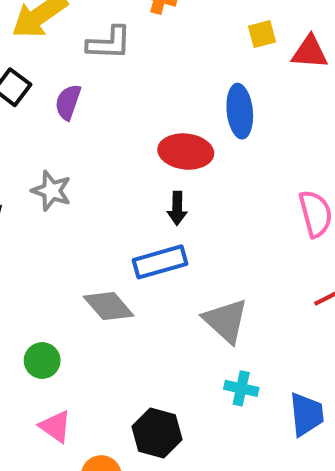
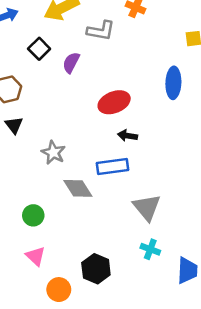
red ellipse: (186, 152) -> (114, 102), moved, turned -36
gray star: (51, 191) -> (53, 153), moved
black arrow: (177, 208) -> (127, 136), turned 90

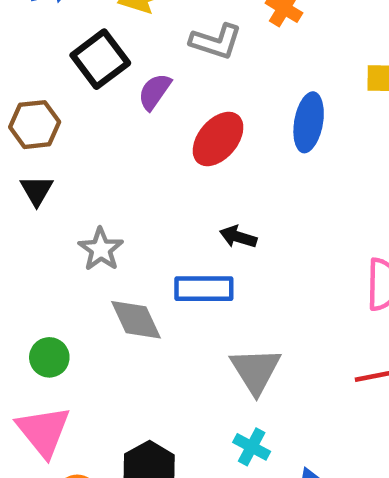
black square: (39, 49) -> (100, 59), size x1.4
blue ellipse: (173, 83) -> (309, 122), moved
red ellipse: (114, 102) -> (218, 139), moved, turned -36
pink triangle: (36, 256) -> (43, 431), size x1.5

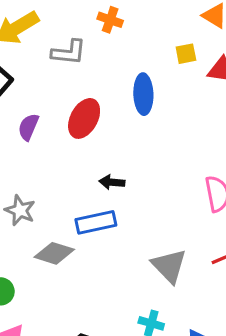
purple semicircle: (155, 92) -> (28, 127), moved
gray diamond: (136, 320) -> (54, 253), turned -36
gray triangle: (256, 371) -> (169, 266), moved

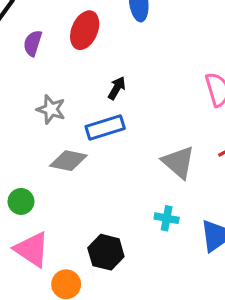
black arrow: (112, 182) -> (117, 88), turned 120
gray star: (20, 210) -> (51, 109), moved

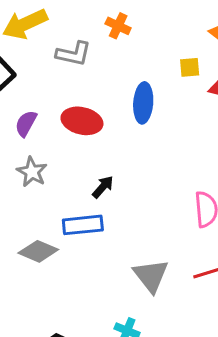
red ellipse: (85, 30) -> (82, 121), turned 69
gray star: (51, 109) -> (32, 172), moved

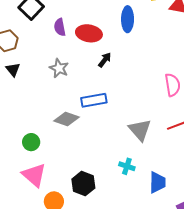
purple semicircle: (26, 123) -> (60, 27), moved, turned -36
black arrow: (103, 187) -> (105, 60), moved

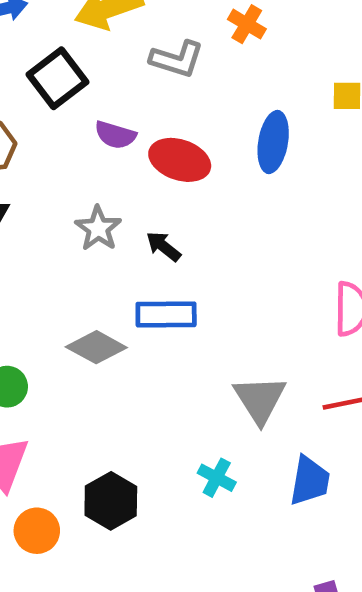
purple semicircle: (60, 27) -> (115, 135), turned -72
black arrow: (105, 60) -> (163, 246), moved, turned -98
blue trapezoid: (157, 182) -> (310, 481), moved

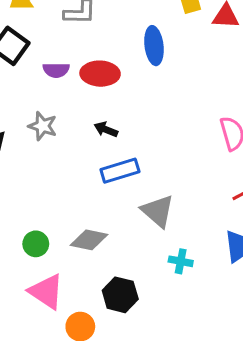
gray star: (98, 228) -> (43, 126), moved
gray diamond: (96, 347) -> (89, 240), moved
gray triangle: (260, 399) -> (158, 211), moved

